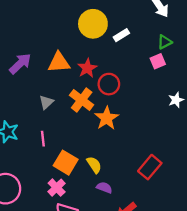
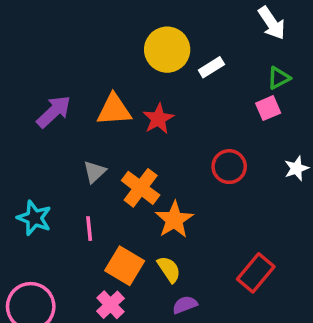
red circle: (109, 84) -> (229, 167), moved
orange cross: (82, 100) -> (141, 188), moved
orange star: (107, 118) -> (174, 220), moved
purple semicircle: (104, 188) -> (185, 305), turned -42

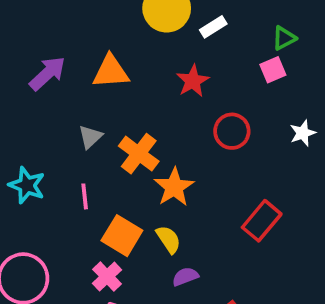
red star: (158, 119) -> (193, 81), moved
red rectangle: (256, 273) -> (262, 221), moved

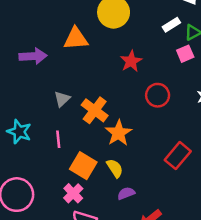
white rectangle: (213, 27) -> (171, 25), moved
orange triangle: (111, 72) -> (76, 39), moved
purple arrow: (47, 73) -> (33, 56), turned 40

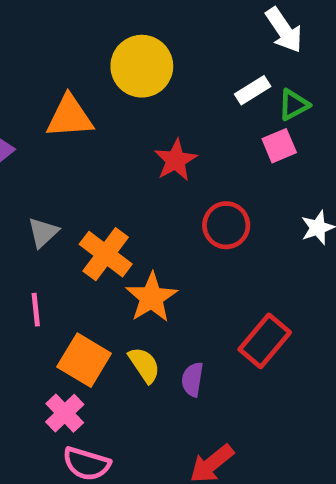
purple semicircle: (126, 193) -> (192, 379), moved, turned -60

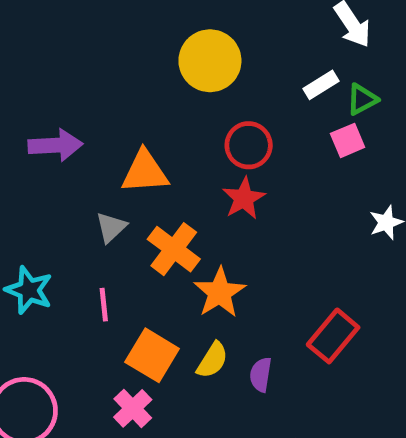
orange triangle: (70, 117) -> (145, 172), moved
red star: (176, 160) -> (244, 198), moved
red circle: (226, 225) -> (249, 145), moved
yellow semicircle: (144, 365) -> (212, 360), turned 66

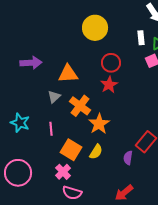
white rectangle: (321, 85) -> (141, 38), turned -64
purple semicircle: (261, 375) -> (128, 158), moved

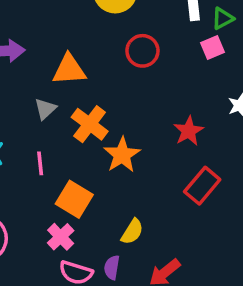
red star: (109, 85) -> (189, 131), moved
yellow semicircle: (96, 152) -> (132, 232), moved
purple semicircle: (128, 158) -> (112, 267), moved

